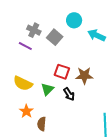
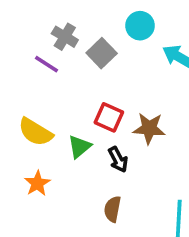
brown semicircle: (42, 124) -> (113, 209), moved

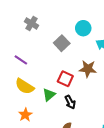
gray cross: (65, 37) -> (31, 23), moved
purple line: (46, 64) -> (21, 60), moved
brown star: (149, 128) -> (88, 69), moved

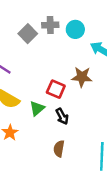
gray cross: (31, 23) -> (50, 25), moved, turned -32
gray square: (62, 43) -> (28, 34), moved

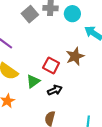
brown star: (82, 77) -> (75, 56), turned -30
black arrow: (62, 116) -> (55, 90), turned -88

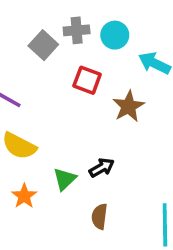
red square: (51, 65) -> (87, 80), moved
green triangle: (33, 81) -> (65, 179), moved

